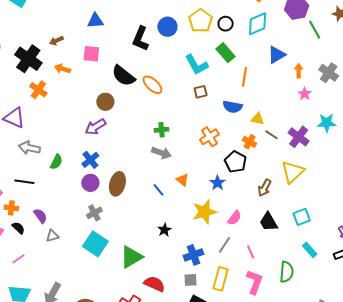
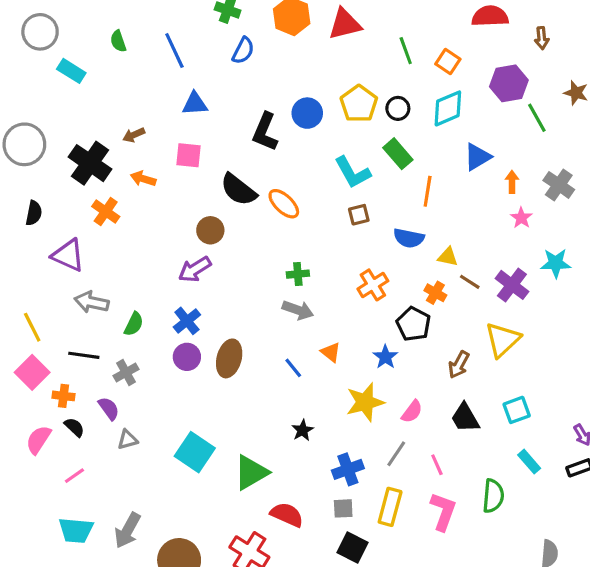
gray cross: (94, 213) -> (126, 372), moved

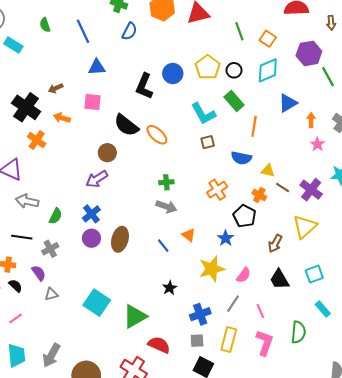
cyan trapezoid: (76, 530) -> (17, 355), turned -100

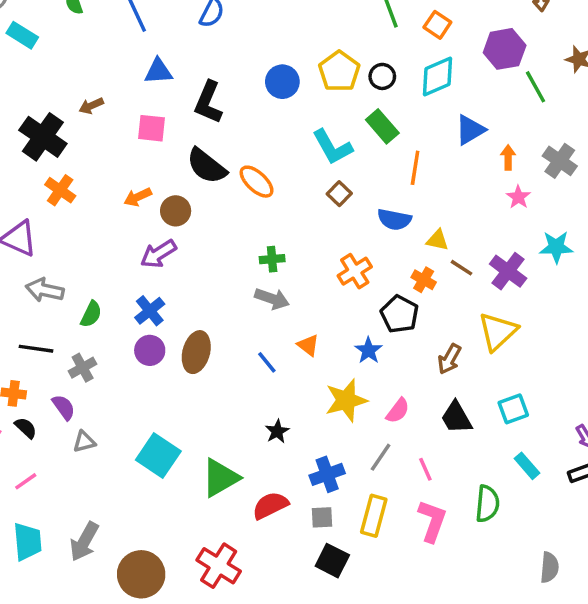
black L-shape: (144, 86) -> (208, 102), moved
orange arrow: (62, 118) -> (138, 197), moved, turned -42
brown square: (208, 142) -> (339, 194), turned -32
red semicircle: (159, 345) -> (270, 505), moved, turned -50

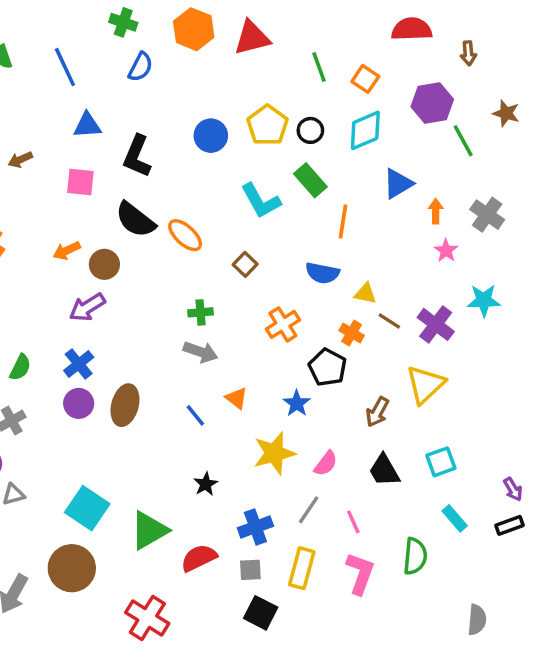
brown square: (339, 194) -> (245, 264), moved
brown circle: (141, 574) -> (72, 568), moved

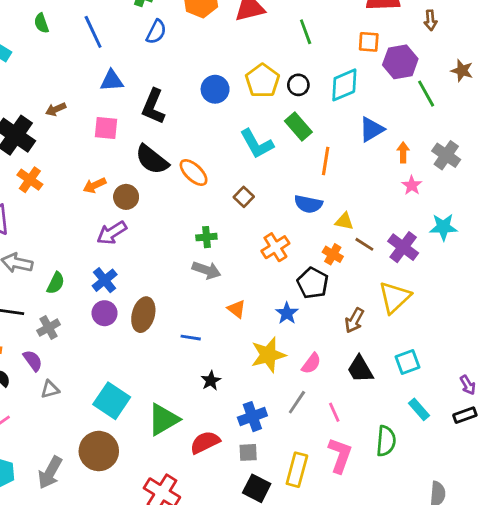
orange square: (365, 79) -> (369, 42), moved, turned -30
blue line: (195, 415) -> (191, 338), moved, turned -42
yellow rectangle: (302, 568) -> (297, 470), moved

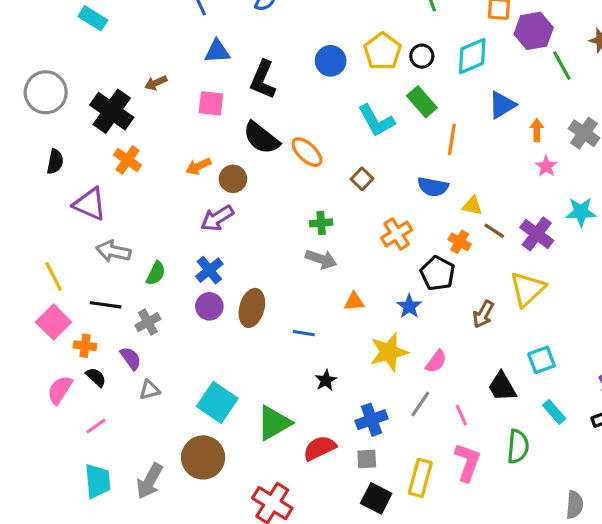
orange triangle: (237, 309) -> (354, 302), turned -42
black trapezoid: (360, 369) -> (502, 387), moved

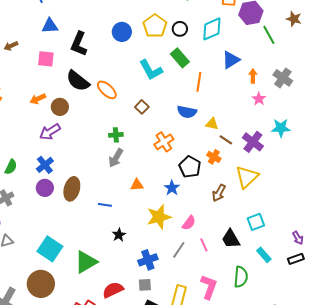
orange cross: (460, 242) -> (214, 157), moved
gray arrow: (321, 259) -> (116, 158), turned 102
pink line: (461, 415) -> (204, 245), moved
red semicircle: (320, 448) -> (113, 290), moved

